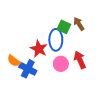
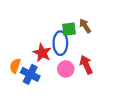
green square: (64, 27) -> (69, 29), turned -32
orange semicircle: (14, 61) -> (15, 66), turned 72

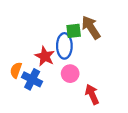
brown arrow: (85, 26) -> (91, 27), size x1.5
red arrow: (86, 65) -> (92, 94), moved

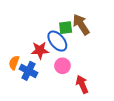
blue ellipse: (64, 46) -> (57, 41), turned -40
red star: (45, 56) -> (40, 50), turned -30

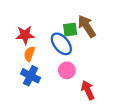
red star: (40, 50) -> (25, 35), moved
orange semicircle: (14, 63) -> (29, 54), moved

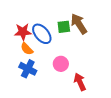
blue ellipse: (61, 44) -> (42, 34), moved
orange semicircle: (29, 54) -> (27, 49), turned -64

